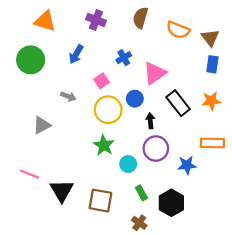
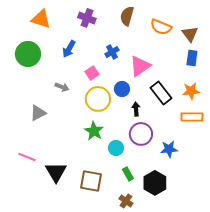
orange rectangle: (212, 143) -> (192, 117), moved

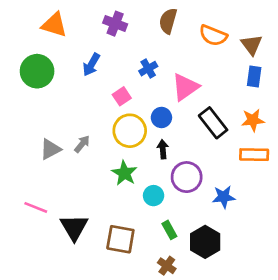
gray arrow: (62, 87) -> (82, 144), moved, turned -72
black arrow: (136, 109) -> (163, 149), moved

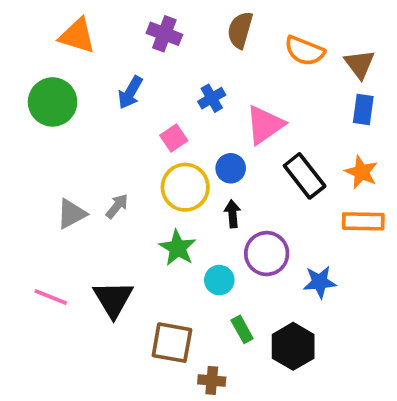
orange star: (253, 120) -> (361, 172), turned 30
black triangle: (74, 227) -> (113, 299), moved
brown cross: (167, 266) -> (212, 380), moved, turned -30

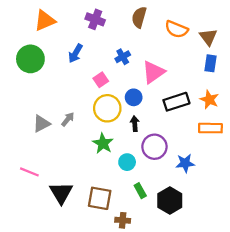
orange triangle: (77, 36) -> (45, 20), turned -40
black rectangle: (305, 176) -> (176, 102), turned -70
black triangle: (113, 299) -> (61, 193), moved

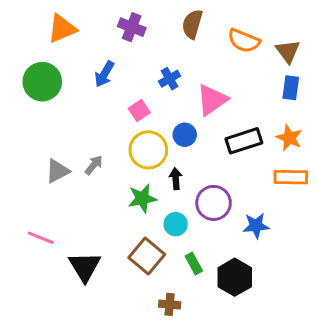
black arrow: (135, 124) -> (176, 179), moved
green star: (103, 143) -> (142, 198), turned 30
brown square: (100, 198) -> (147, 256), moved, turned 30

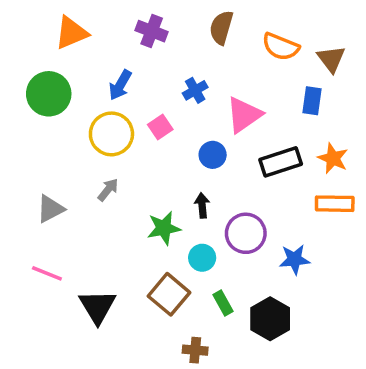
blue rectangle: (291, 88) -> (312, 101), moved
yellow circle: (148, 150) -> (111, 134), moved
gray triangle: (57, 171) -> (50, 209), moved

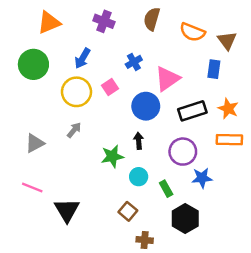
blue circle: (213, 155) -> (146, 106), size x1.5
purple circle: (246, 233) -> (183, 152), moved
brown square: (169, 294) -> (128, 211), moved, size x0.7
green rectangle: (223, 303) -> (166, 189), moved
brown cross: (195, 350) -> (145, 240), moved

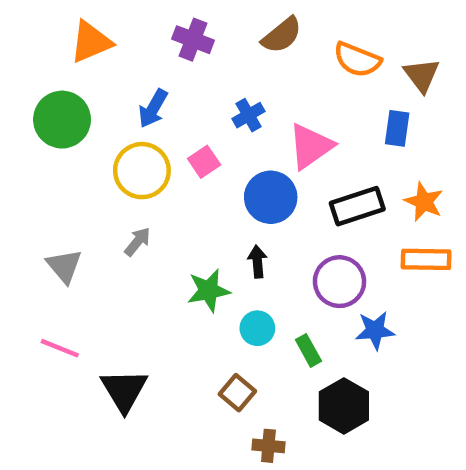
brown semicircle: (152, 19) -> (282, 35), turned -145
gray triangle: (35, 143) -> (64, 266), turned -42

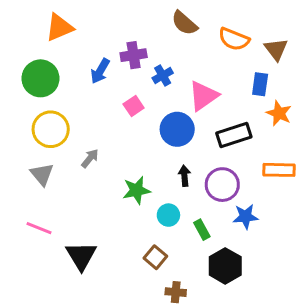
brown semicircle: (282, 35) -> (184, 23), turned 80
purple cross: (193, 40) -> (134, 55), moved, turned -30
yellow circle: (142, 171) -> (51, 129), moved
orange star: (424, 202) -> (279, 113), moved
black arrow: (257, 262) -> (184, 176), moved

